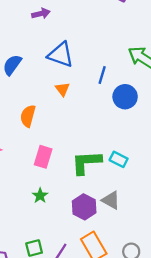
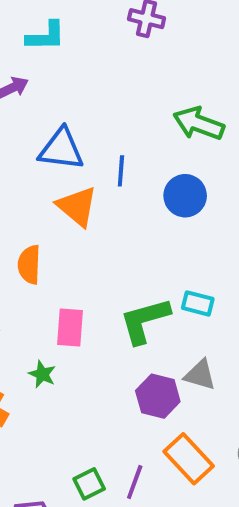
blue line: (102, 75) -> (121, 171), moved
orange triangle: (62, 89) -> (77, 206), size x1.6
green star: (40, 196) -> (42, 374), moved

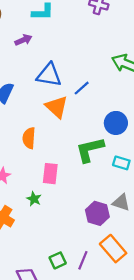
blue line: (121, 171) -> (82, 88), turned 42
blue circle: (185, 196) -> (116, 123), moved
green L-shape: (145, 321) -> (90, 150), moved

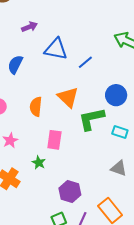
purple arrow: (23, 40) -> (29, 27), moved
orange triangle: (57, 107) -> (68, 97), moved
purple hexagon: (97, 213) -> (70, 192), moved

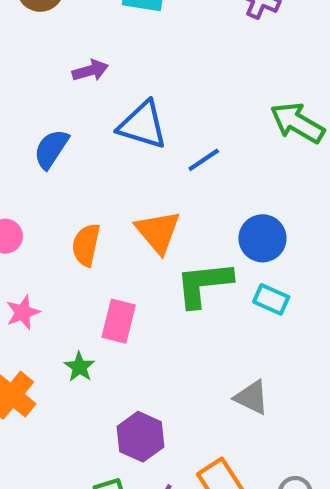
cyan rectangle: (120, 132) -> (271, 299), moved

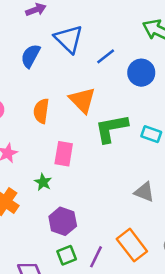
blue triangle: (143, 125) -> (69, 39), turned 32
blue semicircle: (51, 149) -> (31, 56), moved
blue circle: (263, 238) -> (141, 73), moved
purple hexagon: (140, 437) -> (63, 221), moved

